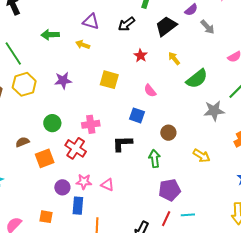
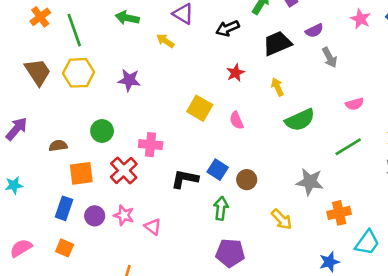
yellow square: (109, 80) -> (200, 108), moved
gray star: (214, 111) -> (310, 182), moved
blue square: (137, 115) -> (218, 170), moved
blue rectangle: (78, 206) -> (64, 208), moved

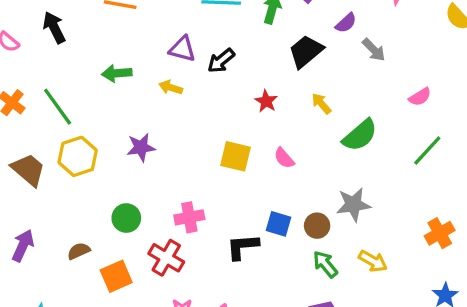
black arrow: (228, 28) -> (221, 61), moved
gray star: (310, 182) -> (353, 205), moved
green arrow: (221, 208) -> (325, 264), moved, turned -30

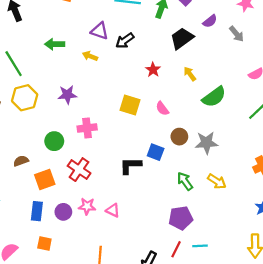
gray arrow: (374, 50) -> (237, 34), moved
pink cross: (189, 217) -> (87, 128), moved
brown circle: (317, 226) -> (179, 137), moved

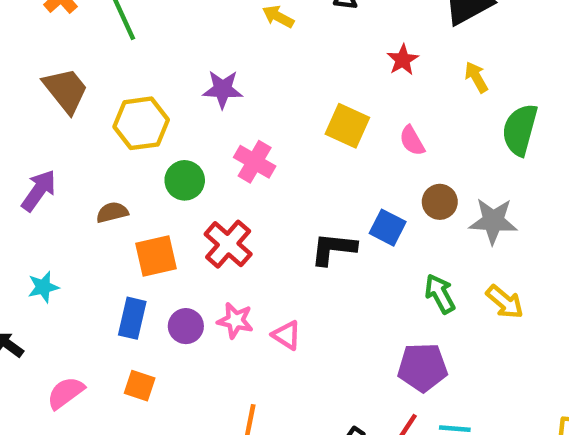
green semicircle: (214, 97) -> (520, 130), turned 135
yellow hexagon: (25, 98) -> (141, 123), moved
pink cross: (87, 128) -> (255, 162), turned 30

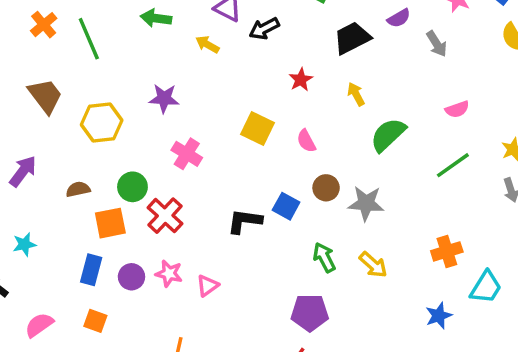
green semicircle: (520, 130) -> (388, 135), turned 30
green circle: (185, 180) -> (132, 187), moved
pink triangle: (287, 335) -> (207, 286), turned 50

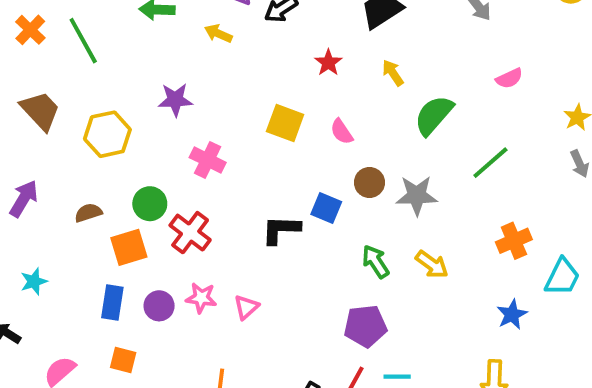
green line: (453, 165) -> (490, 163), moved

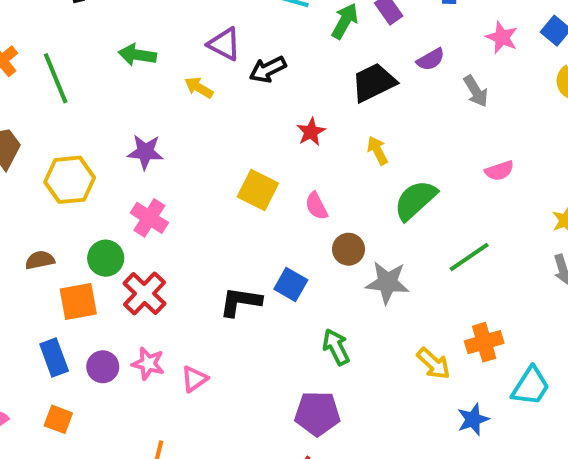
pink cross: (208, 160) -> (149, 218), moved
brown circle: (369, 182) -> (349, 249), moved
yellow arrow: (432, 264) -> (434, 364), moved
blue rectangle: (112, 302) -> (54, 357), turned -36

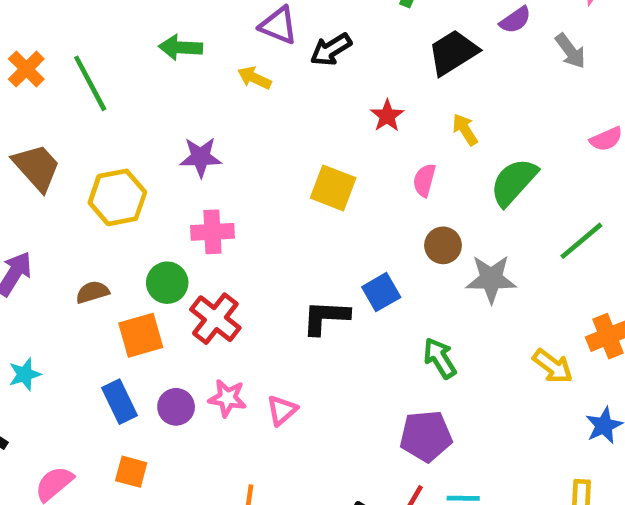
pink semicircle: (316, 206) -> (424, 180), moved, turned 48
pink cross: (149, 218) -> (212, 232), turned -30
blue square: (291, 284) -> (381, 292), turned 36

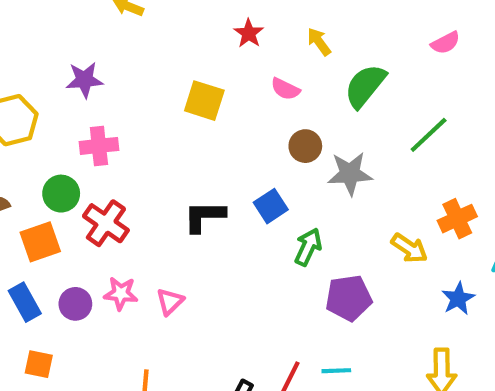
pink semicircle: (424, 180) -> (285, 89), turned -76
blue square: (381, 292) -> (271, 206), moved
green arrow: (440, 358) -> (308, 247), turned 60
purple pentagon: (426, 436) -> (349, 298), moved

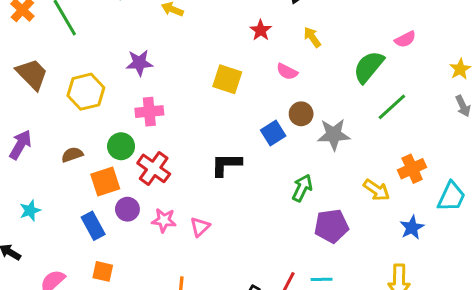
green semicircle: (365, 86) -> (369, 67), moved
blue square: (271, 206) -> (273, 133), moved
purple circle: (75, 304) -> (127, 209), moved

